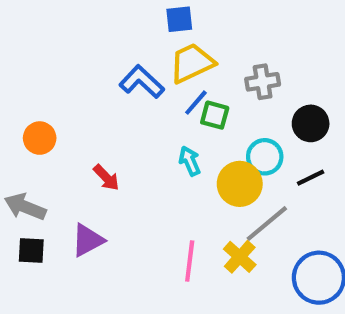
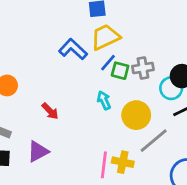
gray cross: (263, 82) -> (143, 68), moved
cyan circle: (265, 157) -> (171, 88), moved
yellow cross: (240, 257) -> (123, 162), moved, turned -30

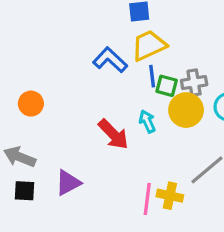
blue line: (108, 63) -> (152, 76), turned -48
red arrow: (50, 111) -> (113, 134), moved, size x1.5
yellow circle: (136, 115) -> (186, 110), moved

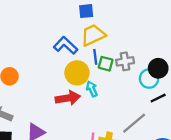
yellow circle: (186, 110) -> (77, 73), moved
red arrow: (113, 134) -> (68, 98), turned -55

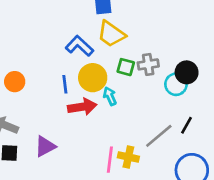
yellow trapezoid: (93, 35) -> (111, 34), turned -120
blue line: (95, 57) -> (65, 84), moved
black line: (158, 98) -> (187, 125), moved, turned -35

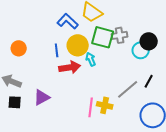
green square: (126, 67) -> (103, 37), size x1.6

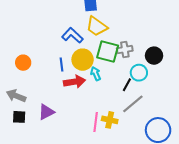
cyan circle: (141, 50) -> (139, 73), moved
black line: (149, 81) -> (127, 85), moved

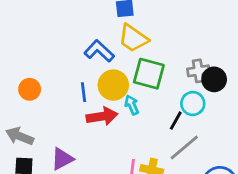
gray cross: (125, 50) -> (198, 71), moved

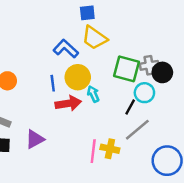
green square: (149, 74) -> (127, 69), moved

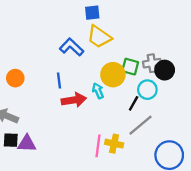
green square: (127, 69) -> (130, 67), size x0.7
yellow circle: (78, 77) -> (113, 75), moved
purple triangle: (35, 139) -> (27, 144), moved, turned 30

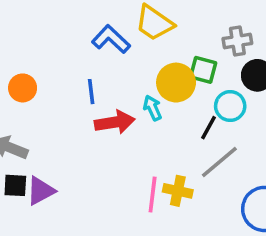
gray cross: (152, 63) -> (237, 41), moved
purple triangle: (27, 144) -> (41, 191), turned -30

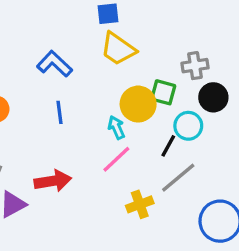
blue L-shape: (111, 39) -> (54, 64), moved
red arrow: (115, 122) -> (53, 181), moved
yellow cross: (178, 191) -> (140, 204), turned -32
pink line: (153, 194) -> (116, 159), moved, turned 40

